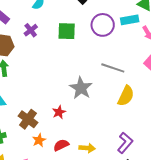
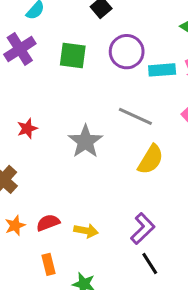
cyan rectangle: (130, 20) -> (162, 70), moved
purple cross: (31, 30) -> (20, 49), size x1.5
red star: (59, 112) -> (27, 129), moved
orange star: (39, 140) -> (15, 225), moved

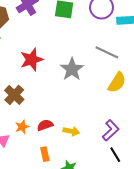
red star: (27, 129) -> (32, 60), size x1.6

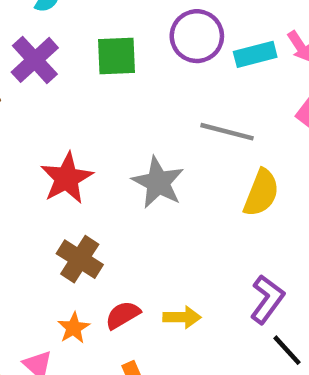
brown cross: (14, 95) -> (80, 259), moved

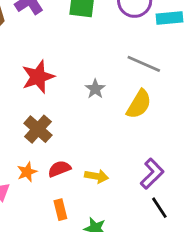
gray star: (158, 183) -> (95, 89), size x0.6
yellow semicircle: (261, 193) -> (139, 104), moved

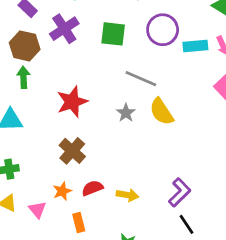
gray line: (144, 64) -> (141, 79), moved
yellow semicircle: (139, 104) -> (161, 112), moved, turned 116
orange rectangle: (60, 210) -> (79, 223), moved

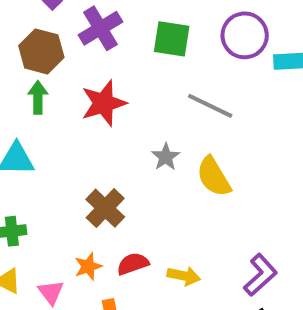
red star: (72, 102) -> (104, 103), moved
yellow semicircle: (161, 112) -> (214, 177), moved
gray star: (126, 113) -> (166, 157), moved

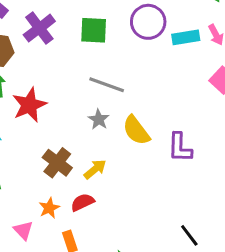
red star: (104, 103) -> (29, 105), moved
gray line: (210, 106) -> (107, 85), moved
purple L-shape: (260, 275) -> (180, 148), moved, turned 140
yellow arrow: (184, 276) -> (95, 169), moved, turned -45

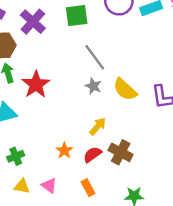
gray line: (107, 85) -> (95, 57), turned 44
brown cross: (57, 163) -> (121, 152), moved
orange star: (49, 208) -> (64, 151), moved

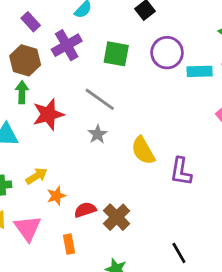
gray line: (95, 57) -> (100, 99), moved, turned -36
gray star: (93, 86) -> (98, 134), moved
yellow arrow: (98, 126) -> (37, 176), moved
pink triangle: (49, 185) -> (28, 228), size x1.5

